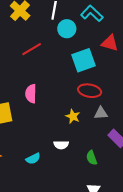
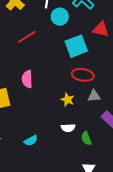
white semicircle: (61, 145) -> (68, 128), moved

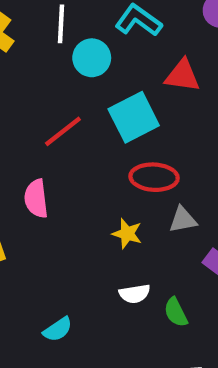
red line: (27, 37) -> (63, 131), moved

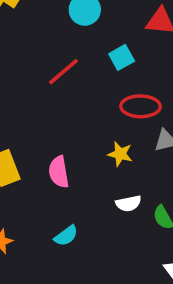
cyan square: (134, 117) -> (122, 57), size x0.6
pink semicircle: (36, 199) -> (59, 172), moved

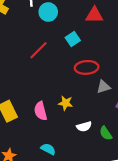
yellow star: (120, 154) -> (66, 103), moved
cyan semicircle: (66, 236) -> (48, 149), turned -112

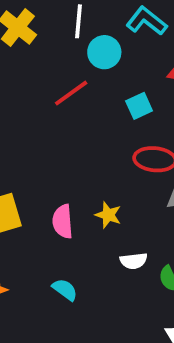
red line: (38, 50) -> (71, 93), moved

